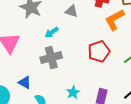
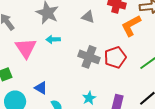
cyan arrow: (52, 32) -> (53, 39), moved, turned 32
gray cross: (51, 58) -> (89, 57), moved, turned 35

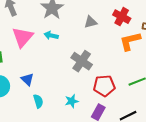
gray triangle: (88, 17) -> (91, 22), turned -48
red pentagon: (115, 57) -> (104, 86), moved

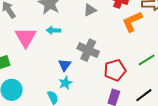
blue triangle: (27, 79) -> (65, 65), moved, turned 32
cyan star: (72, 101) -> (65, 83), moved

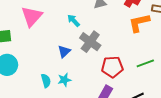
cyan arrow: (53, 30) -> (74, 21), moved, turned 32
cyan star: (65, 83) -> (64, 80), moved

